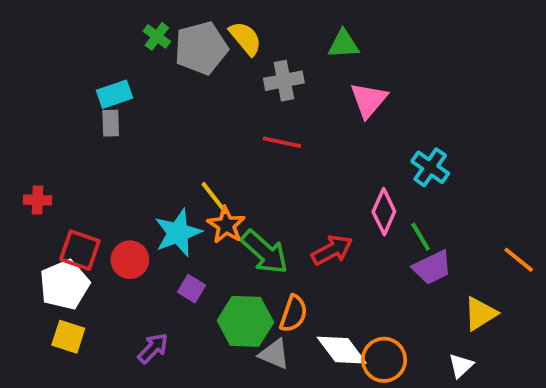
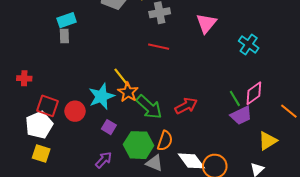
cyan cross: (430, 167) -> (249, 44), moved
pink diamond: (384, 212) -> (254, 93), moved, turned 30
purple arrow: (153, 348) -> (104, 160), moved

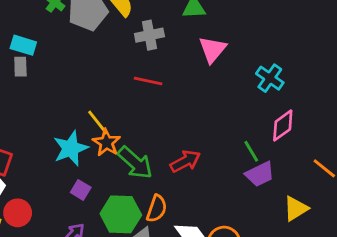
cyan rectangle: (67, 20) -> (23, 45), turned 36
pink diamond: (254, 93) -> (283, 125), moved
red circle: (75, 111) -> (18, 213), moved

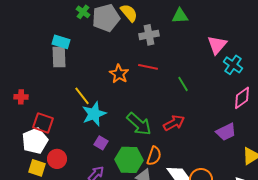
pink triangle: (213, 49) -> (217, 45), moved
gray rectangle: (20, 67) -> (59, 57), size x1.5
yellow line: (98, 123) -> (82, 96), moved
orange star: (106, 143) -> (119, 74), moved
green line: (251, 151) -> (183, 84), moved

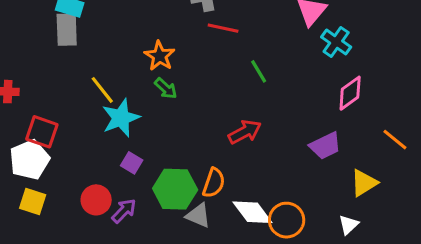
red line: (148, 67) -> (223, 28), moved
green arrow: (139, 124) -> (166, 88), moved, size x0.6
red circle: (57, 159) -> (96, 200), moved

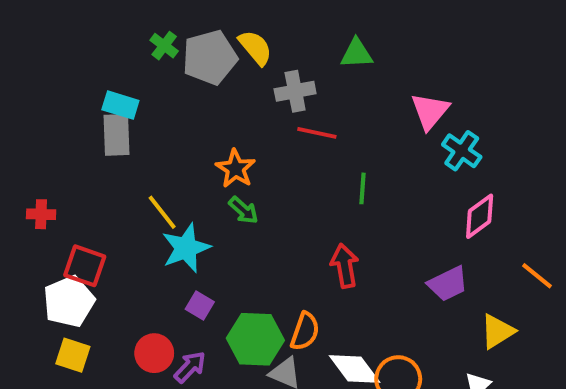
green line: (259, 71) -> (363, 188), turned 35
red arrow: (245, 132) -> (345, 266), turned -72

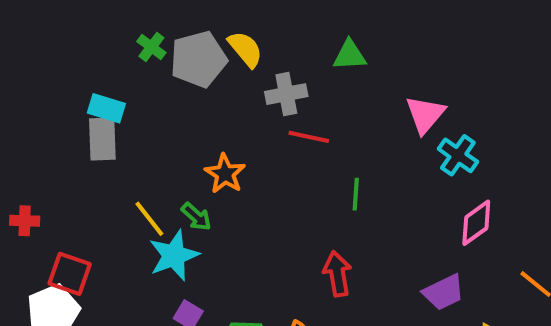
green arrow: (243, 210) -> (196, 217), moved

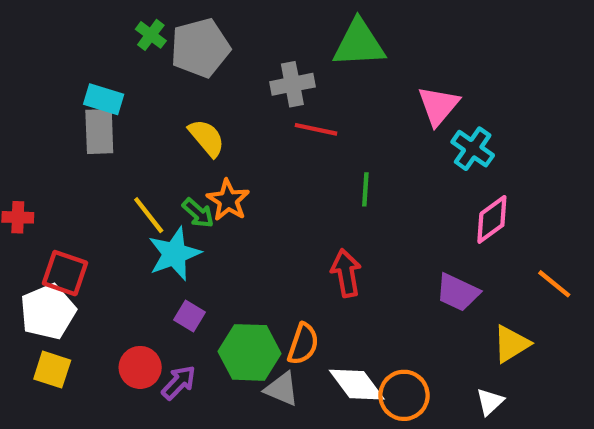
yellow semicircle: (245, 49) -> (207, 138), moved
green triangle: (350, 55) -> (359, 44), size x1.5
orange star: (225, 174) -> (228, 200), moved
purple trapezoid: (444, 292) -> (458, 292), turned 51

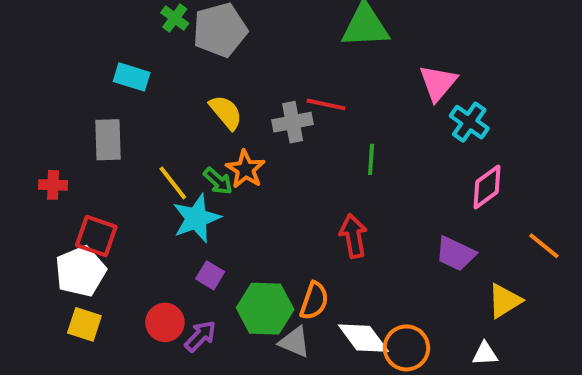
gray cross: (292, 84) -> (293, 122), moved
gray rectangle: (99, 131) -> (108, 140), moved
white triangle: (490, 402) -> (485, 354), turned 40

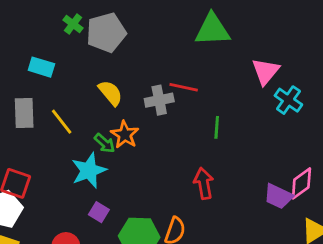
yellow line: (173, 183) -> (62, 122), moved
pink diamond: (487, 187) -> (301, 183), moved

